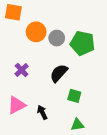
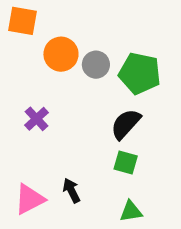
black semicircle: (59, 73) -> (126, 124), moved
pink triangle: (16, 105) -> (30, 199), moved

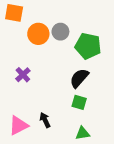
gray circle: (96, 65) -> (60, 32), moved

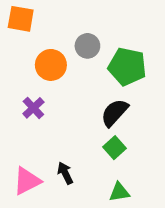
orange circle: (38, 34) -> (51, 65), moved
green square: (79, 102) -> (114, 148), turned 32

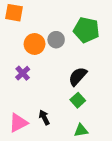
gray circle: (87, 46) -> (56, 40), moved
green pentagon: (127, 67) -> (86, 30), moved

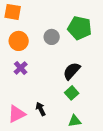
orange circle: (35, 44) -> (19, 41), moved

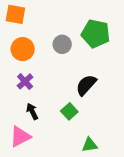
green square: (72, 93) -> (69, 111), moved
black arrow: (41, 109) -> (32, 111), moved

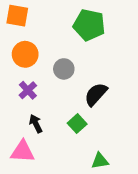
green pentagon: (96, 34) -> (89, 25), moved
gray circle: (62, 44) -> (64, 69), moved
pink triangle: (20, 137) -> (23, 152), turned 30

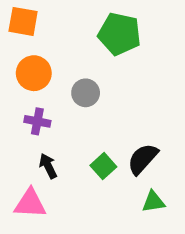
purple cross: (28, 90) -> (37, 121), turned -36
black semicircle: (96, 94) -> (143, 159), moved
green triangle: (100, 161) -> (153, 202), moved

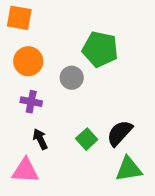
green pentagon: (119, 34) -> (100, 49), moved
green triangle: (153, 202) -> (129, 169), size x1.4

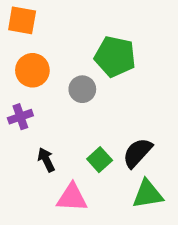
purple cross: (31, 102) -> (20, 117), moved, turned -30
pink triangle: (25, 171) -> (72, 198), moved

